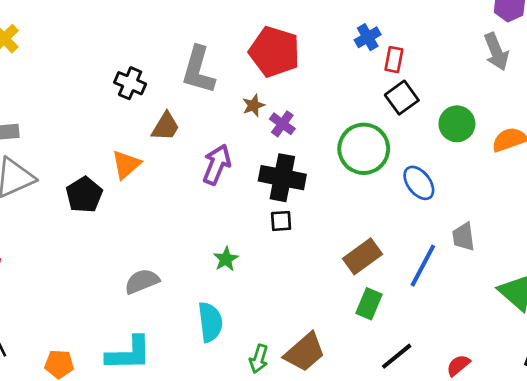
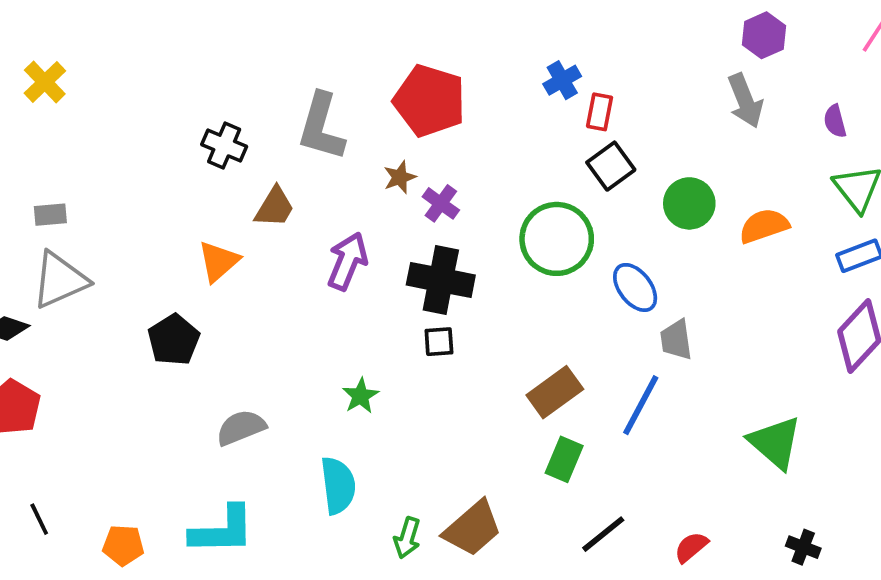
black pentagon: (84, 195) -> (174, 340), moved
gray trapezoid: (463, 237) -> (676, 340), moved

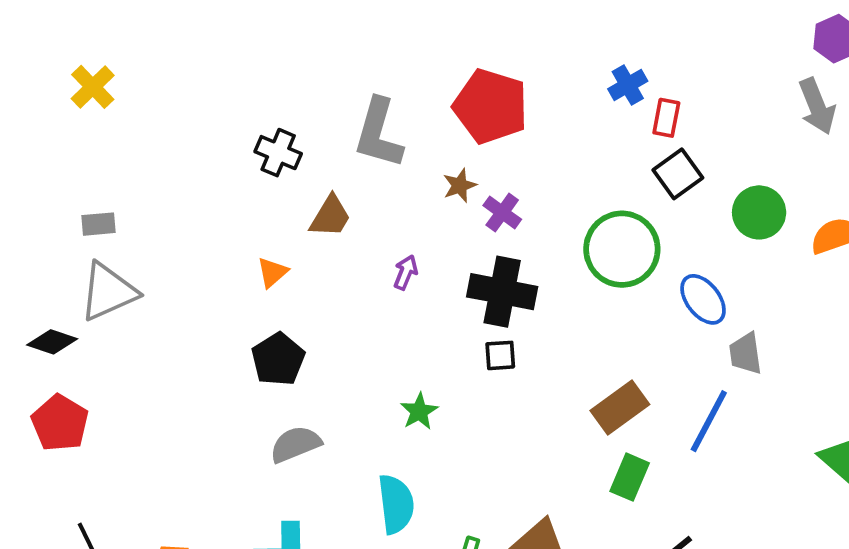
orange triangle: (219, 261) -> (272, 272), size x0.7
purple arrow: (347, 261) -> (406, 272), size x0.6
black pentagon: (174, 340) -> (278, 359), moved

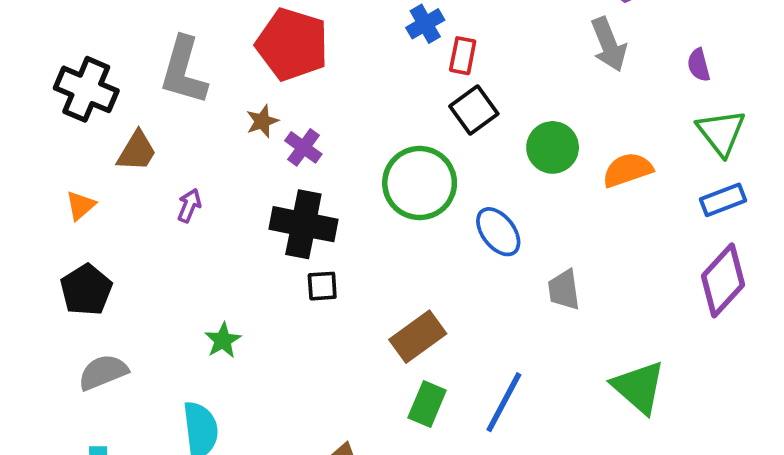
black cross: (278, 153) -> (86, 89), size x1.4
purple arrow: (406, 272) -> (189, 205), moved
gray trapezoid: (746, 353) -> (564, 290), moved
black square: (500, 355) -> (322, 286), moved
blue line: (709, 421) -> (504, 402), moved

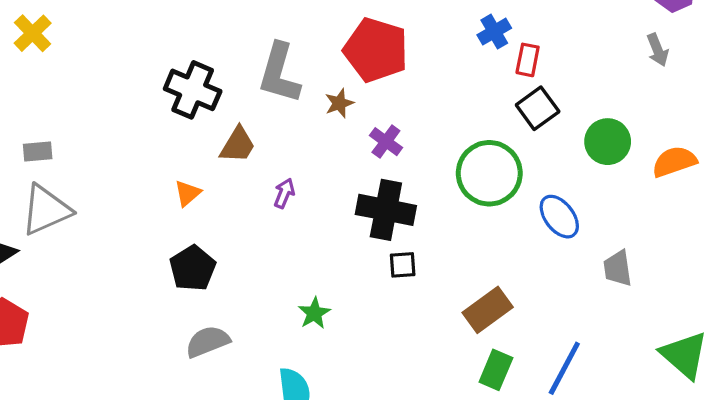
gray arrow: (609, 44) -> (658, 50), size x0.7
brown star: (262, 121) -> (339, 103), moved

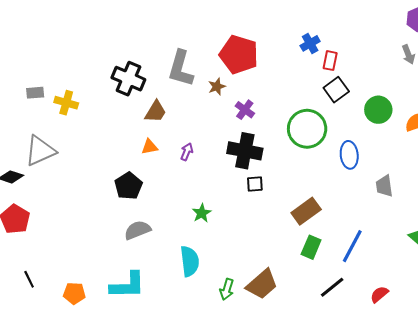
yellow cross: (33, 33) -> (66, 103), moved, turned -30
gray rectangle: (38, 152) -> (35, 93), moved
orange triangle: (188, 193) -> (150, 147), moved, turned 30
purple arrow: (284, 193) -> (187, 152), moved
blue ellipse: (559, 217) -> (349, 155), turned 32

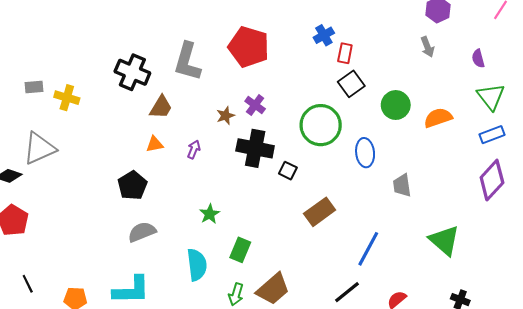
brown star: (217, 87) -> (225, 116), moved
black square: (255, 184) -> (288, 171), moved, turned 30
green rectangle: (311, 247) -> (240, 250), moved

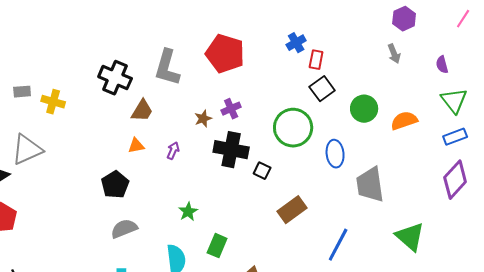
purple cross: (255, 105) -> (231, 109), turned 30
gray trapezoid: (402, 185) -> (370, 185), size x1.6

